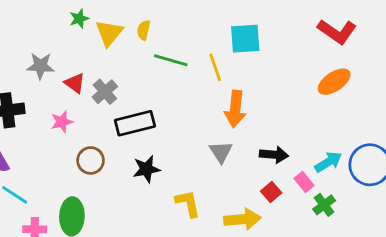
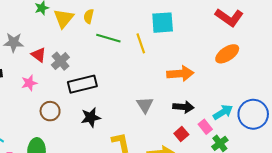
orange arrow: (235, 109) -> (180, 74), moved, turned -100

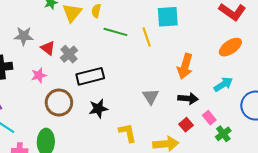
orange arrow: (180, 74) -> (185, 66), turned 110
brown circle: (50, 111) -> (59, 103), size x1.4
cyan arrow: (223, 112) -> (223, 84), moved

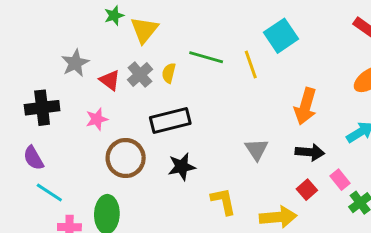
yellow semicircle: (96, 11) -> (169, 73), moved
cyan square: (168, 17) -> (281, 36), turned -30
gray star: (24, 36) -> (75, 63), turned -30
gray cross: (69, 54) -> (140, 75), moved

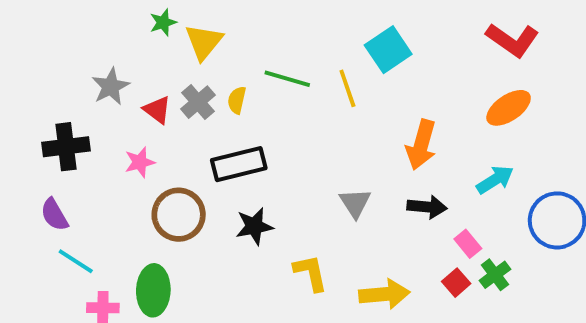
red square: (307, 190) -> (456, 283), moved

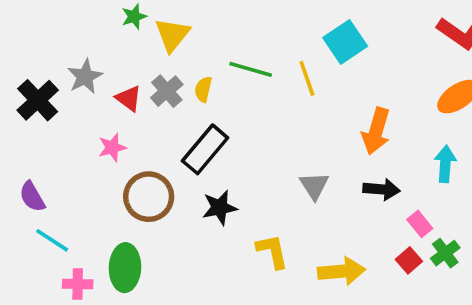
black cross: (66, 147) -> (38, 100), moved, turned -36
black rectangle: (239, 164) -> (205, 149), turned -36
cyan arrow: (495, 180) -> (445, 164), turned -54

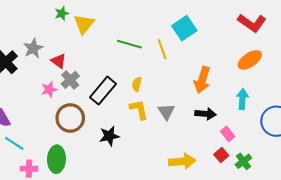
yellow semicircle: (203, 89) -> (137, 84), moved
gray cross: (167, 91) -> (70, 80), moved
black star: (220, 208) -> (109, 136), moved
yellow L-shape: (272, 251) -> (139, 110), moved
green cross: (445, 253) -> (243, 161), moved

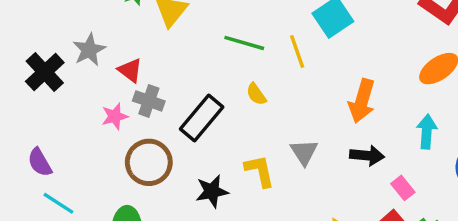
gray cross: (70, 80) -> (149, 101), turned -30
yellow semicircle: (137, 84) -> (256, 94), moved, turned -48
yellow L-shape: (139, 110) -> (260, 171), moved

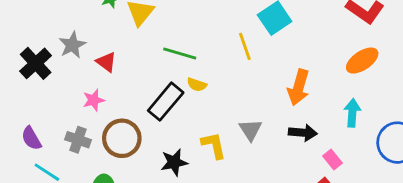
green line: (244, 43) -> (180, 53), moved
yellow semicircle: (256, 94) -> (197, 85), moved, turned -36
gray cross: (149, 101) -> (78, 140), moved

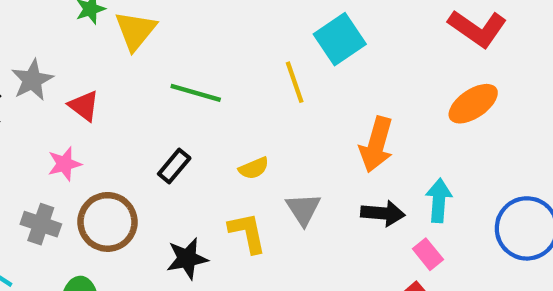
yellow semicircle: (197, 85) -> (254, 168), moved, turned -42
black rectangle: (166, 102) -> (174, 166), size x0.6
cyan arrow: (352, 113) -> (439, 200), moved

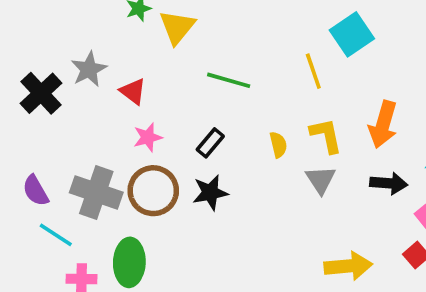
pink star: (64, 164) -> (148, 137), moved
yellow semicircle: (254, 168) -> (278, 145), turned -80
gray cross: (41, 224) -> (96, 193), size x1.5
yellow L-shape: (247, 233) -> (326, 135), moved
black star: (187, 259) -> (210, 193), moved

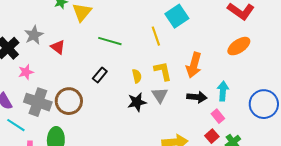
pink star: (148, 137) -> (26, 72), moved
black star: (210, 193) -> (137, 102), moved

